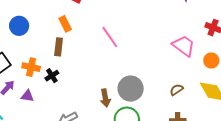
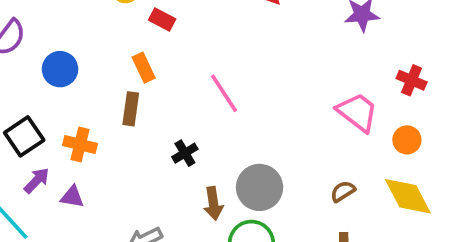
black cross: (52, 76) -> (185, 153), moved

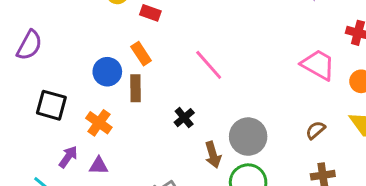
blue circle: (60, 69) -> (107, 72), moved
black square: (24, 136) -> (51, 105), moved, turned -32
orange cross: (80, 144) -> (99, 123), turned 30

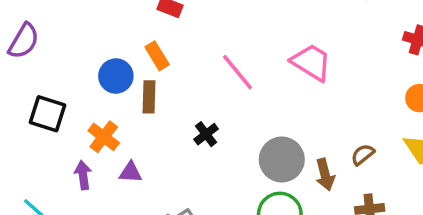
pink trapezoid: (318, 65) -> (311, 62), moved
brown arrow: (213, 155) -> (325, 175), moved
purple arrow: (68, 157) -> (83, 175), moved, turned -45
purple triangle: (99, 166) -> (131, 172), moved

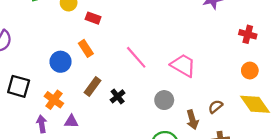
pink trapezoid: (311, 62) -> (183, 65), moved
brown rectangle: (149, 97) -> (92, 86), moved, turned 36
gray circle: (282, 159) -> (164, 100), moved, size x0.7

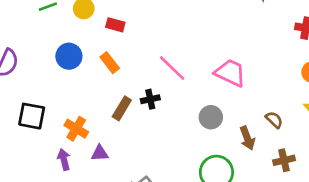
blue circle: (61, 62) -> (69, 56), moved
black cross: (118, 96) -> (150, 99), moved, turned 32
brown semicircle: (215, 107) -> (274, 120), turned 88

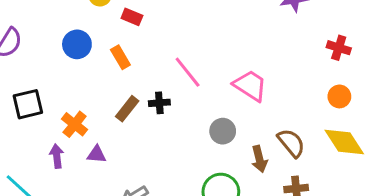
black square: (32, 116) -> (28, 104), turned -32
brown semicircle: (274, 120) -> (291, 143), size x1.5

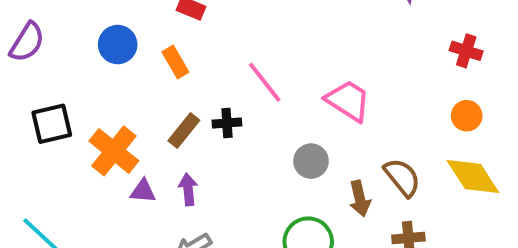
orange cross: (75, 124) -> (114, 151), size x1.4
purple arrow: (57, 156) -> (188, 189), moved

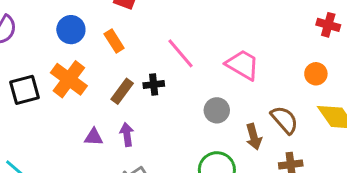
orange circle: (467, 116) -> (316, 74), moved
orange cross: (114, 151) -> (69, 79), moved

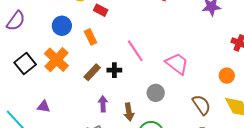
black square: (25, 90) -> (25, 63), turned -30
purple arrow: (127, 135) -> (103, 104), moved
purple triangle: (94, 137) -> (44, 106), moved
brown arrow: (254, 137) -> (129, 112), moved

